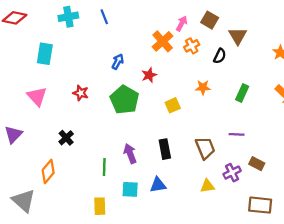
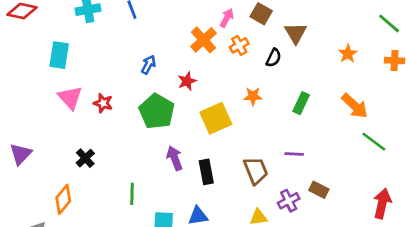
pink triangle: (37, 96) -> (70, 98), moved
yellow square: (173, 105) -> (216, 118), size x1.6
purple arrow: (130, 154) -> (175, 158), moved

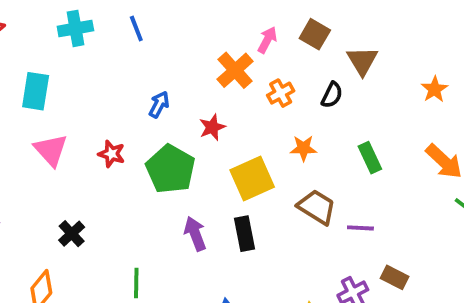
orange cross: (239, 45) -> (281, 93), moved
red star: (103, 103) -> (112, 154), moved
green rectangle: (301, 103) -> (370, 158), turned -50
brown trapezoid: (256, 170) -> (317, 207), moved, turned -36
black rectangle: (206, 172) -> (245, 234), moved

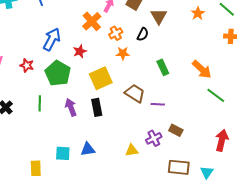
orange star: (434, 89) -> (198, 13), moved
blue arrow: (159, 104) -> (52, 39), size x1.6
orange star: (303, 148) -> (123, 53), moved
green line: (136, 283) -> (40, 103), moved

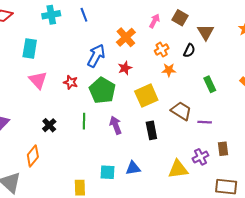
orange cross: (92, 21) -> (126, 37), moved
black rectangle: (97, 107) -> (151, 130), moved
brown rectangle: (176, 130) -> (223, 149), turned 56
yellow triangle: (132, 150) -> (178, 169), size x1.5

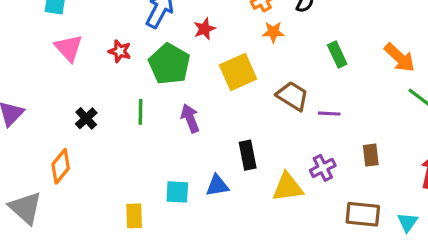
black rectangle: (151, 130) -> (248, 155), moved
brown rectangle: (223, 149) -> (371, 155), moved

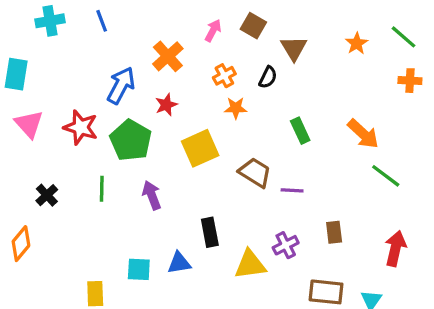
red star: (120, 51) -> (81, 127), size x1.5

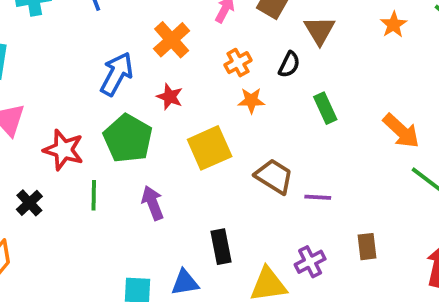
red star: (166, 105) -> (170, 97), turned -30
red star: (81, 127) -> (63, 150), moved
green rectangle: (300, 131) -> (325, 108), moved

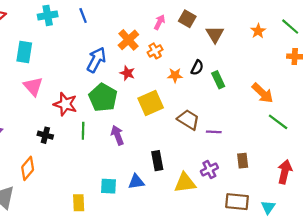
orange cross: (238, 63) -> (155, 51), moved
black semicircle: (289, 64) -> (197, 68), moved
black cross: (29, 203) -> (45, 135), turned -32

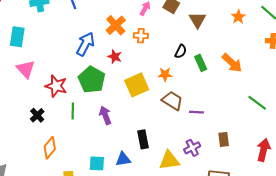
orange cross: (155, 51) -> (141, 36), turned 32
orange star: (175, 75) -> (165, 74), moved
orange arrow: (263, 93) -> (232, 63), moved
black cross: (45, 135) -> (37, 115), turned 32
orange diamond: (28, 168) -> (50, 148), moved

